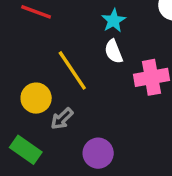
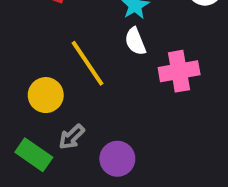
gray arrow: (62, 119) -> (72, 137), moved

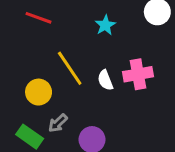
white semicircle: (135, 41) -> (105, 80), moved

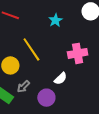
white semicircle: (105, 80) -> (61, 79), moved, turned -112

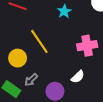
white semicircle: (61, 79) -> (78, 77), moved

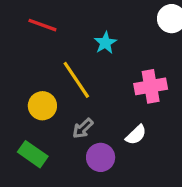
cyan star: (64, 11) -> (105, 43), moved
gray arrow: (31, 80) -> (83, 128), moved

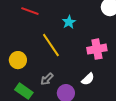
yellow circle: (42, 106) -> (18, 60), moved
gray arrow: (83, 128) -> (47, 79), moved

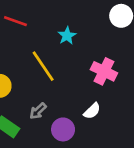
pink cross: (97, 49) -> (104, 71), turned 36

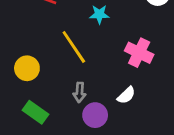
cyan star: (67, 36) -> (99, 14), turned 30
gray arrow: (38, 111) -> (79, 92), moved, turned -42

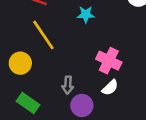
yellow line: (74, 47) -> (43, 35), moved
pink cross: (139, 53) -> (109, 61), moved

